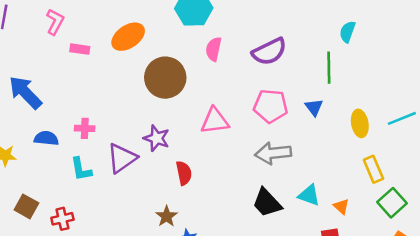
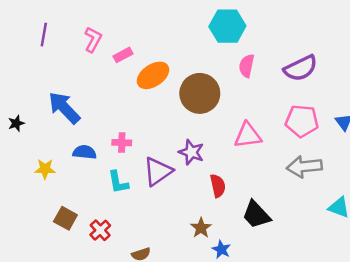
orange ellipse: (128, 37) -> (153, 75), moved
pink rectangle: (80, 49) -> (123, 55), moved, turned -36
black trapezoid: (267, 203) -> (256, 215), moved
red cross: (62, 219) -> (100, 230), turned -30

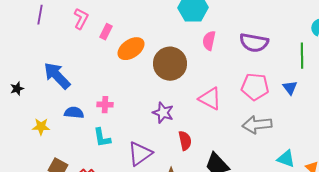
pink rectangle: (123, 55) -> (106, 32), turned -35
purple semicircle: (301, 68) -> (254, 43), turned 36
pink triangle: (248, 135) -> (210, 99), turned 35
purple triangle: (158, 171) -> (140, 154), moved

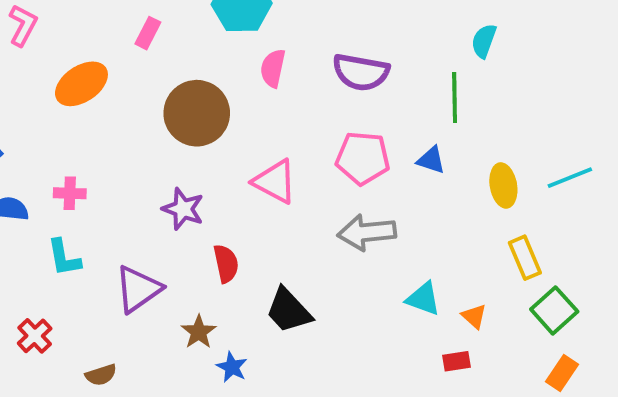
pink rectangle: (106, 32) -> (148, 33), moved
orange ellipse: (131, 49) -> (81, 84), moved
blue triangle: (290, 88) -> (431, 160), turned -35

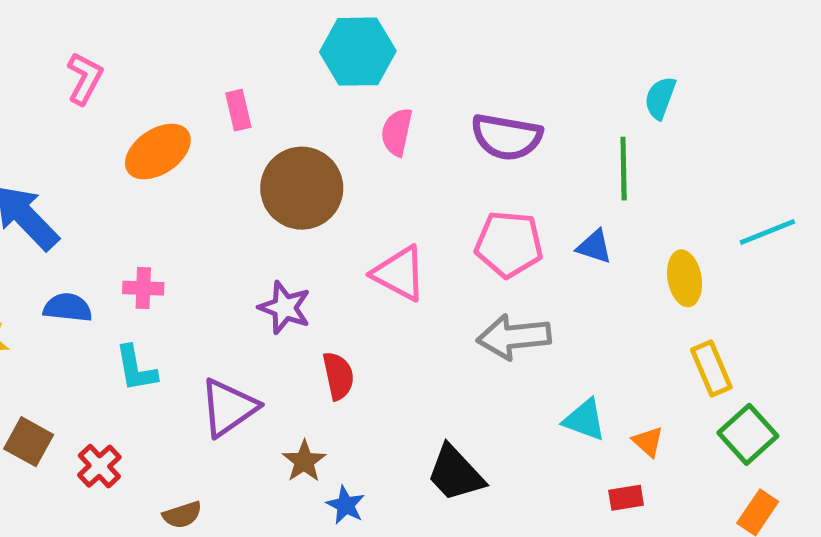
pink rectangle: (148, 33) -> (238, 110), moved, turned -40
cyan line: (570, 178) -> (767, 232), moved
black trapezoid: (289, 310) -> (455, 473), moved

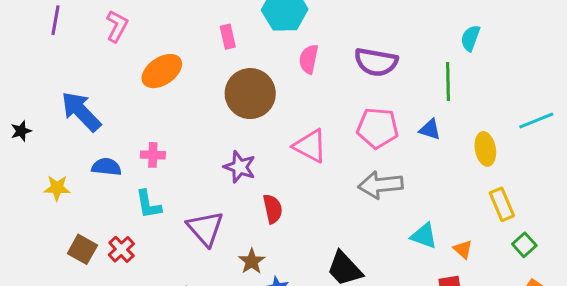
pink rectangle: (238, 110) -> (228, 37), moved
purple triangle: (229, 408) -> (205, 228), turned -36
green square: (748, 434) -> (524, 245), size x0.7
red cross: (99, 466) -> (121, 249), moved

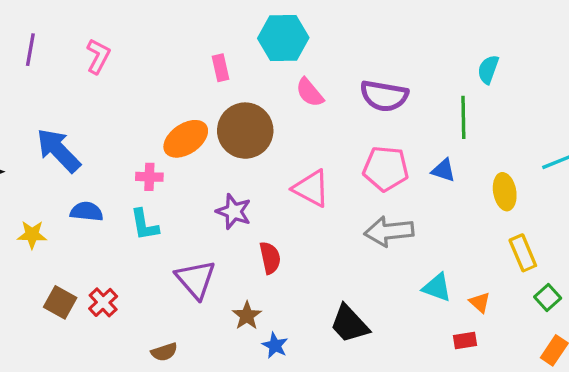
pink semicircle: (309, 59) -> (310, 93), turned -52
orange ellipse: (162, 71) -> (186, 139), moved
pink cross: (153, 155) -> (149, 177), moved
cyan L-shape: (148, 204) -> (144, 225), moved

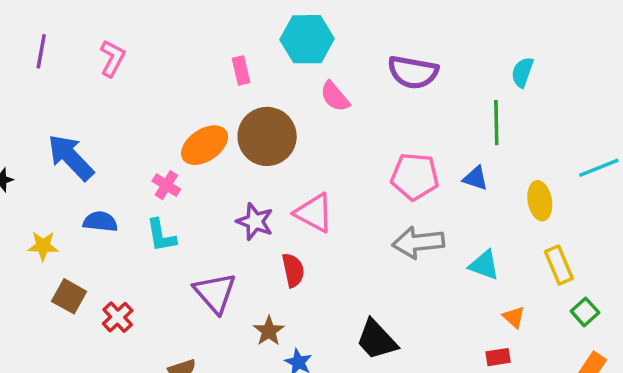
purple semicircle: (384, 96) -> (413, 72), moved
pink cross: (149, 177) -> (166, 185), turned 30
pink triangle: (311, 188) -> (314, 213), moved
cyan triangle: (437, 288) -> (484, 265), moved
brown square: (60, 302) -> (69, 296), moved

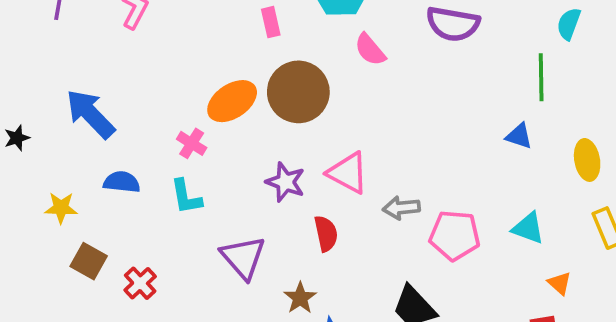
pink pentagon: (415, 176) -> (455, 235), moved
gray arrow: (418, 242) -> (401, 208), moved, size x0.7

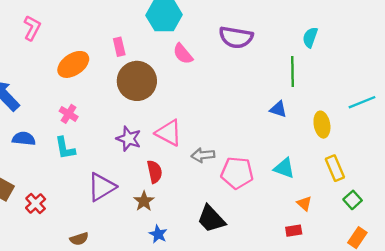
pink rectangle: (271, 22) -> (119, 47), moved
orange ellipse: (232, 101) -> (73, 64), moved
purple triangle: (243, 257) -> (102, 187), turned 40
brown star: (300, 298) -> (144, 201), moved

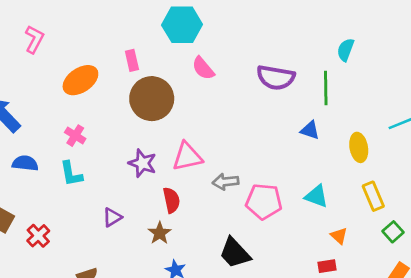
purple semicircle: (236, 37) -> (276, 78), moved
pink triangle: (169, 133) -> (187, 157), turned -40
purple triangle: (102, 187) -> (112, 217), size x0.6

